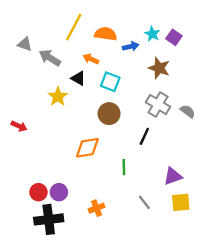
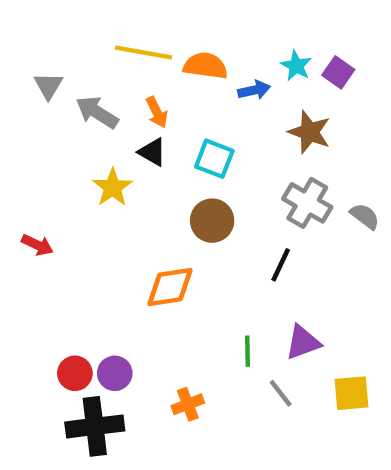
yellow line: (74, 27) -> (143, 52), turned 72
gray triangle: (25, 44) -> (48, 86), turned 42
orange arrow: (91, 59) -> (157, 112), moved, turned -140
green line: (124, 167) -> (248, 351), moved
purple triangle: (173, 176) -> (303, 342), moved

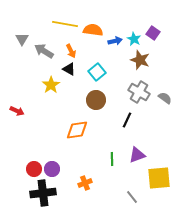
cyan star: (296, 66) -> (134, 39), moved
cyan square: (214, 159) -> (97, 72), turned 30
gray line: (281, 393) -> (132, 197), moved
yellow square: (352, 393) -> (159, 178), size x1.4

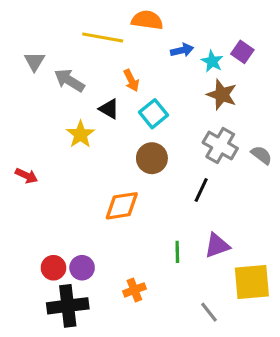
orange semicircle: (93, 30) -> (147, 20), moved
blue arrow: (115, 41) -> (182, 50), moved
orange arrow: (71, 51) -> (131, 80), moved

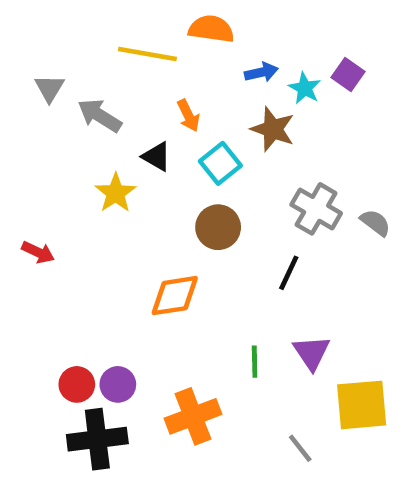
brown star: (222, 95) -> (273, 129), moved
purple triangle: (217, 246) -> (312, 353), turned -44
orange cross: (134, 290) -> (193, 416), size x1.6

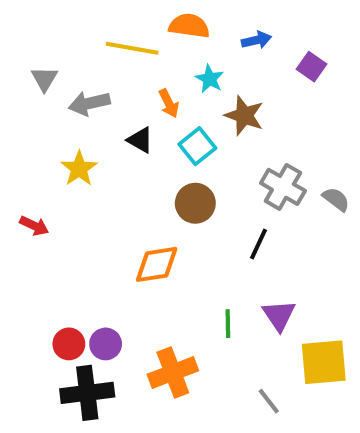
blue arrow: (261, 72) -> (256, 40), moved
cyan star: (305, 88) -> (210, 79), moved
gray arrow: (100, 116) -> (89, 103), turned -45
yellow star: (116, 193) -> (79, 169), moved

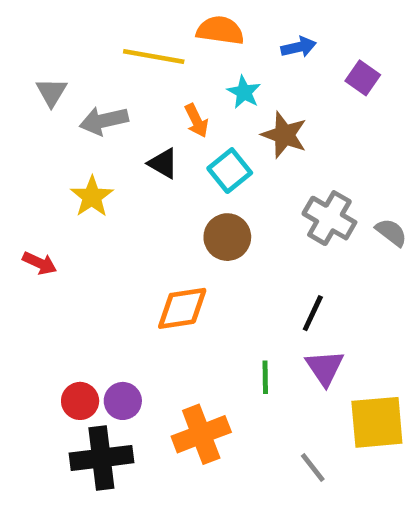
black line: (259, 244) -> (313, 313), moved

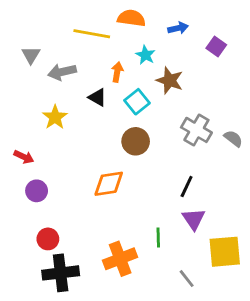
orange arrow: (196, 121) -> (117, 72), turned -144
green line: (265, 377) -> (158, 238), moved
purple circle: (123, 401) -> (37, 191), moved

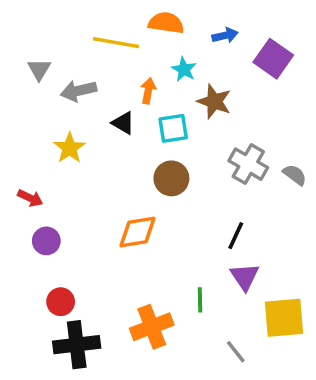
purple square: (216, 46) -> (273, 59), size x1.5
cyan square: (137, 102) -> (173, 128), turned 30

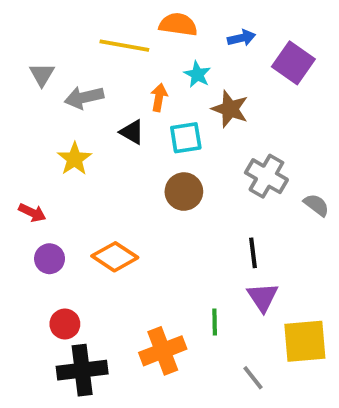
gray semicircle: (295, 175) -> (316, 205), moved
orange diamond: (137, 232) -> (115, 257), moved, turned 42
black line: (236, 236) -> (253, 253), turned -32

